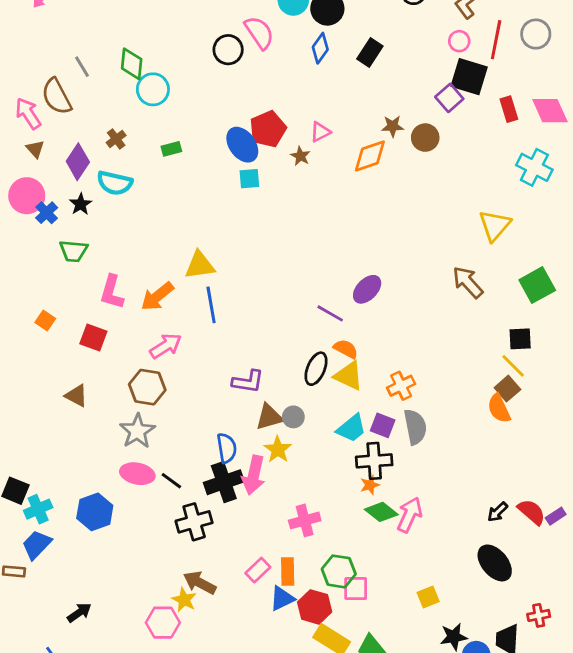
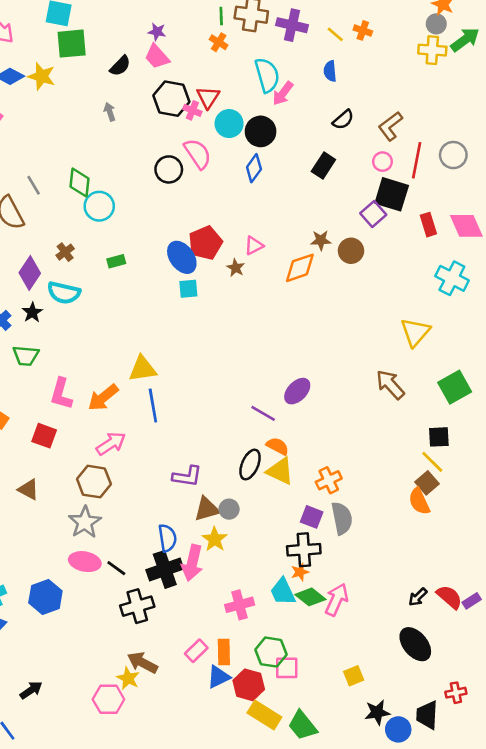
black rectangle: (370, 52) -> (323, 166), moved
cyan trapezoid: (351, 428) -> (283, 592), moved, turned 104

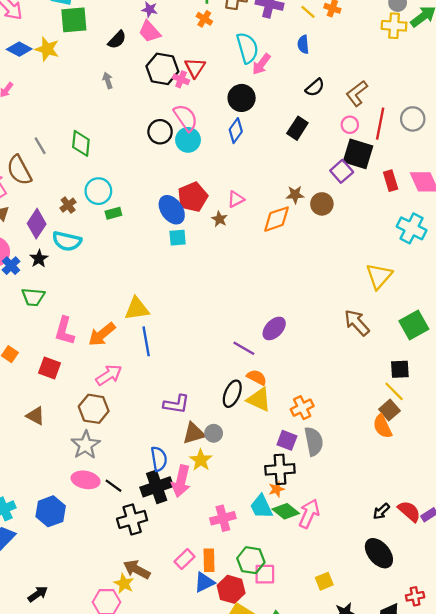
cyan circle: (229, 124) -> (188, 140), moved
cyan circle: (99, 206) -> (98, 191), moved

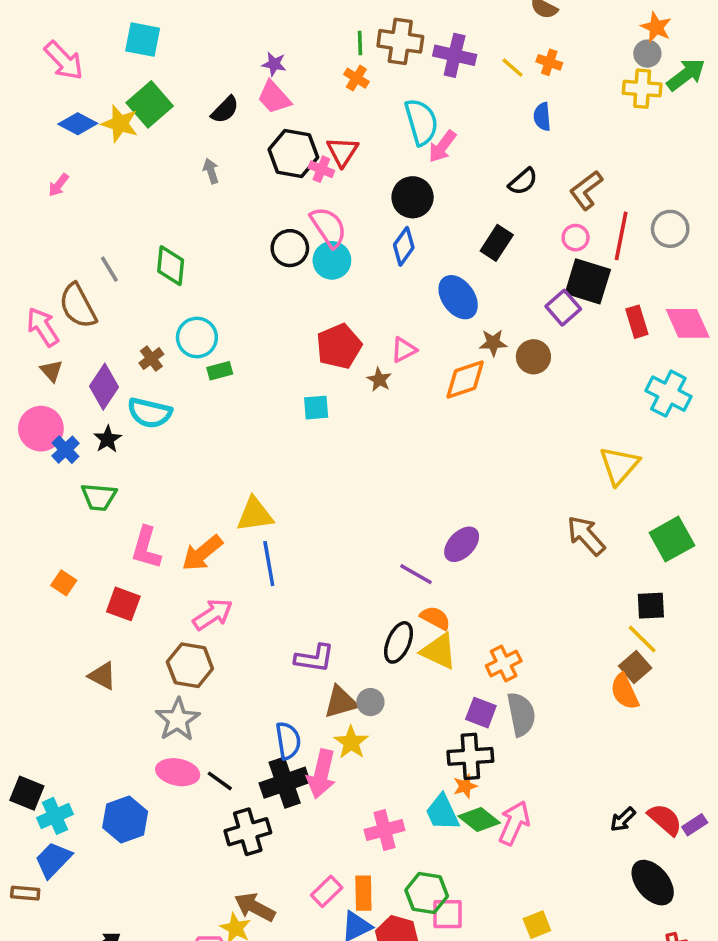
green square: (74, 20) -> (150, 104), moved, turned -36
blue semicircle: (303, 44) -> (542, 117), moved
blue ellipse: (172, 210) -> (458, 297), moved
black ellipse: (379, 553) -> (653, 883), moved

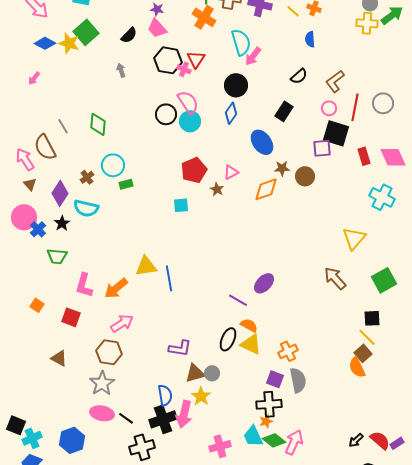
orange cross: (356, 78) -> (204, 17), size x1.6
purple square: (563, 308) -> (322, 148), turned 36
blue line: (269, 564) -> (169, 278), moved

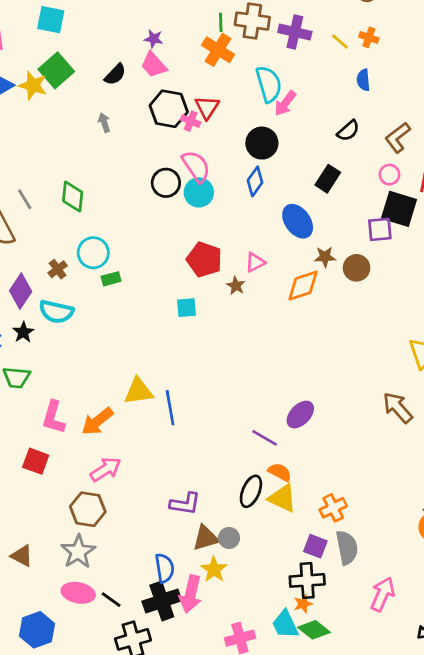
red pentagon: (194, 170) -> (204, 260), turned -30
brown triangle: (59, 358) -> (22, 556), moved
pink arrow: (294, 442) -> (383, 594), moved

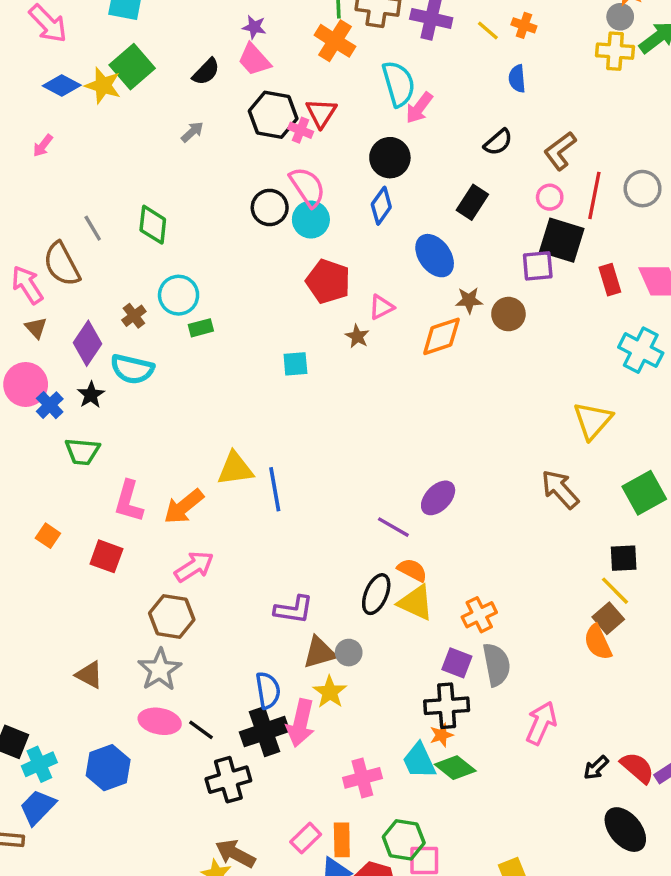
gray arrow: (104, 122) -> (192, 132), turned 66
red pentagon: (204, 260) -> (328, 281), moved

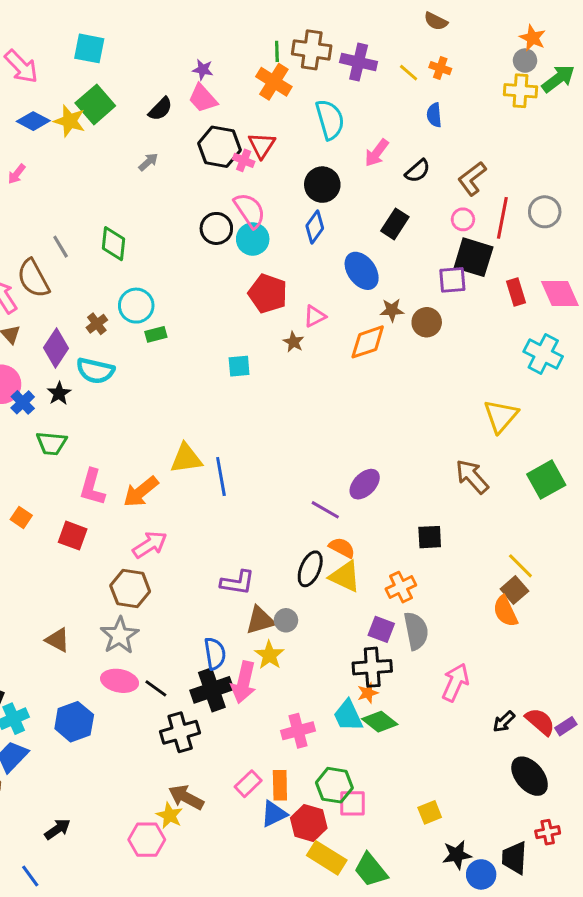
pink arrow: (419, 108) -> (377, 153), moved
black square: (624, 558) -> (430, 537), moved

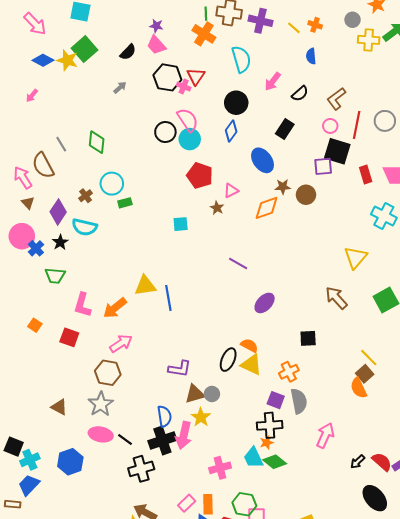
gray circle: (525, 61) -> (353, 20), moved
purple line: (325, 510) -> (238, 264), moved

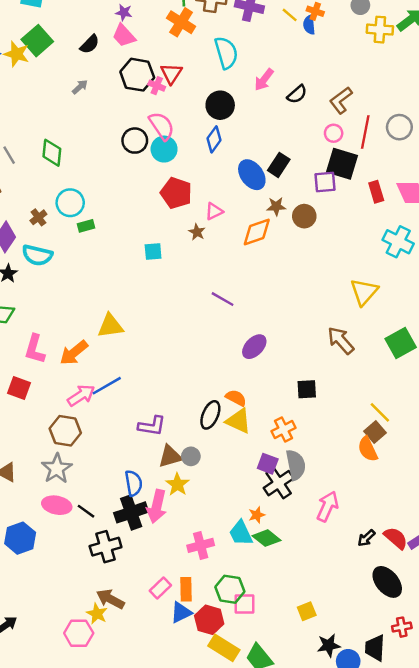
blue semicircle: (311, 56) -> (309, 25), moved
black rectangle: (285, 129) -> (279, 165), moved
blue line: (168, 298) -> (107, 386), moved, turned 70
black cross: (270, 425) -> (279, 483), moved, turned -30

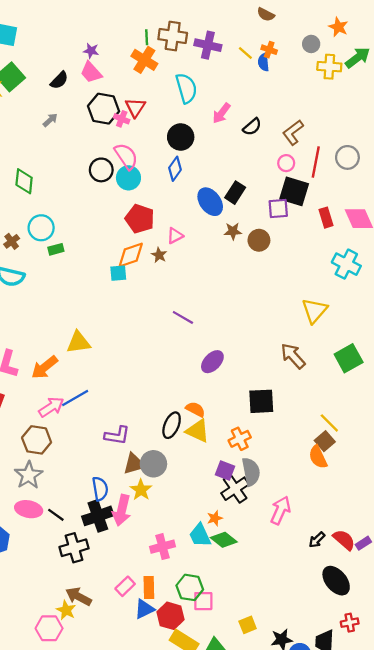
orange diamond: (257, 232) -> (131, 255), moved
black square: (307, 389) -> (261, 401), size x1.4
gray circle: (191, 456) -> (153, 464), size x1.5
yellow square: (307, 611) -> (248, 625), moved

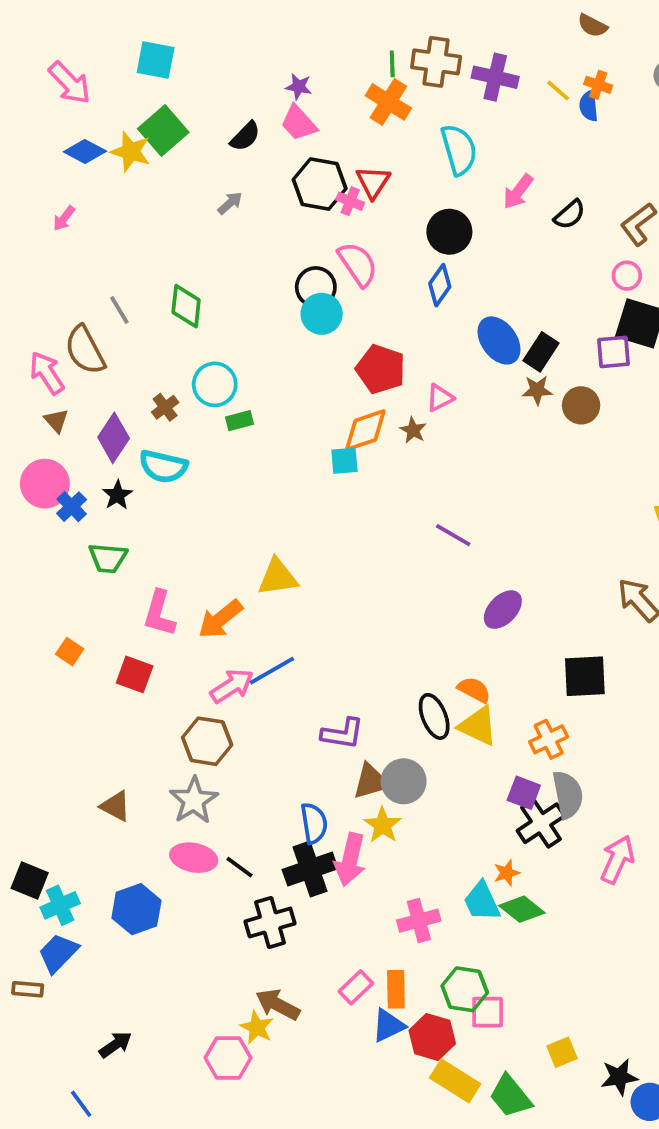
cyan circle: (128, 178) -> (322, 314), moved
black rectangle: (235, 193) -> (541, 352), moved
black ellipse: (172, 425) -> (434, 716), turned -45

